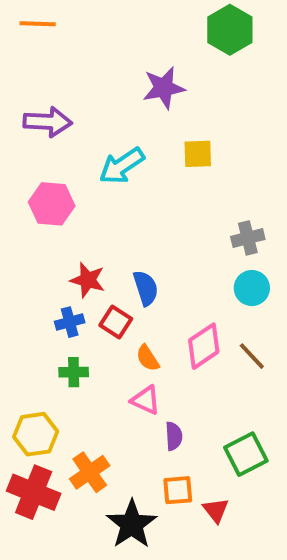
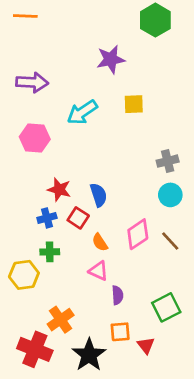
yellow hexagon: (36, 434) -> (24, 275), moved
red cross: (34, 492) -> (35, 349), moved

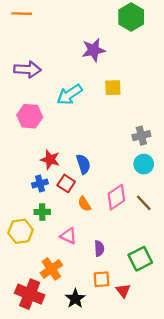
pink triangle: (98, 271) -> (68, 236), moved
black star: (89, 355) -> (75, 299), size x0.7

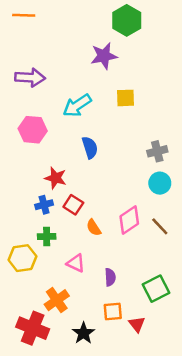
green hexagon: (131, 17) -> (127, 20), moved
blue semicircle: (83, 164) -> (90, 147), moved

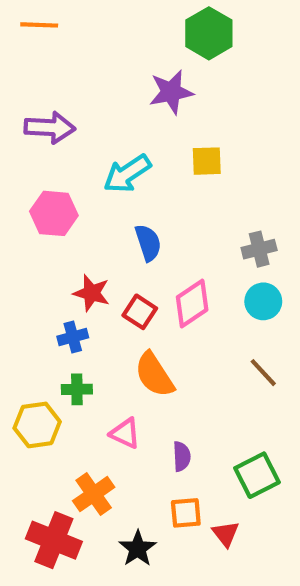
red square: (73, 205) -> (140, 312), moved
pink diamond: (129, 220) -> (192, 303), moved
orange semicircle: (94, 228) -> (154, 375), size x1.6

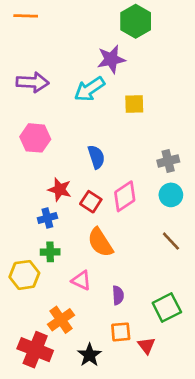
cyan arrow: (127, 174) -> (89, 89), moved

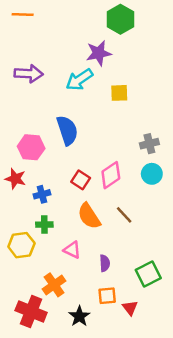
pink hexagon: (35, 138) -> (31, 147), moved
blue semicircle: (96, 157) -> (67, 130), moved, size x1.4
red star: (60, 190) -> (15, 179), moved
brown line: (171, 241) -> (124, 215), moved

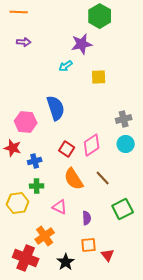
purple arrow: (29, 74) -> (24, 42), moved, size x0.6
cyan arrow: (79, 80) -> (66, 66), size x0.6
green square: (148, 274) -> (123, 209), moved

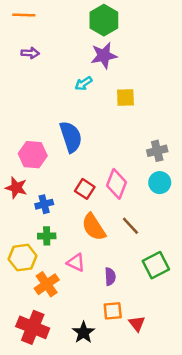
green hexagon: (100, 16) -> (104, 20), moved
pink diamond: (92, 145) -> (117, 184), turned -35
orange cross: (45, 236) -> (47, 284), moved

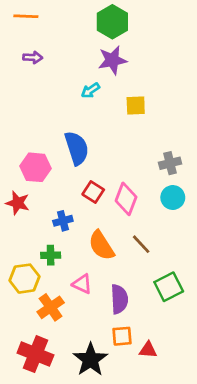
red square: (85, 189) -> (93, 192), moved
blue cross: (44, 204) -> (63, 221), moved
purple semicircle: (110, 277) -> (119, 299), size x1.5
red triangle: (137, 324) -> (148, 350), turned -48
black star: (84, 332) -> (90, 360), size x1.4

